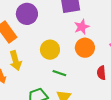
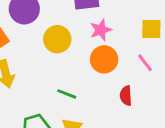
yellow circle: (50, 50) -> (57, 39), moved

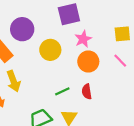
green line: (67, 94) -> (62, 91), turned -40
red semicircle: (126, 96) -> (87, 92), moved

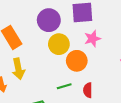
purple circle: (22, 29) -> (49, 20), moved
orange circle: (88, 62) -> (77, 61), moved

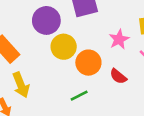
pink star: (92, 39) -> (119, 39), moved
red semicircle: (88, 90) -> (118, 76), moved, turned -40

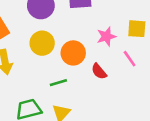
yellow circle: (64, 47) -> (42, 43), moved

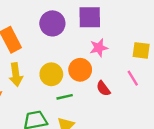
pink star: (106, 36) -> (99, 48), moved
yellow circle: (42, 43) -> (51, 74), moved

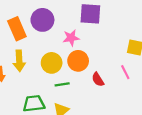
purple circle: (52, 23) -> (42, 20), moved
pink star: (99, 48) -> (71, 38), moved

